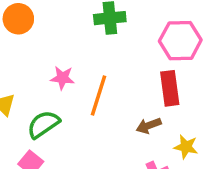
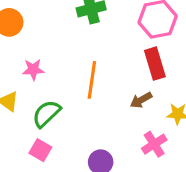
pink star: (62, 78) -> (33, 70), moved

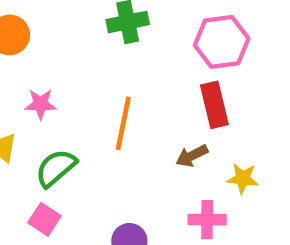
pink cross: (154, 144) -> (207, 220), turned 30

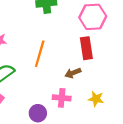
yellow star: (243, 178) -> (96, 99), moved
pink cross: (207, 220) -> (62, 98), moved

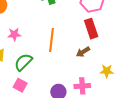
pink cross: (62, 98) -> (82, 86), moved

